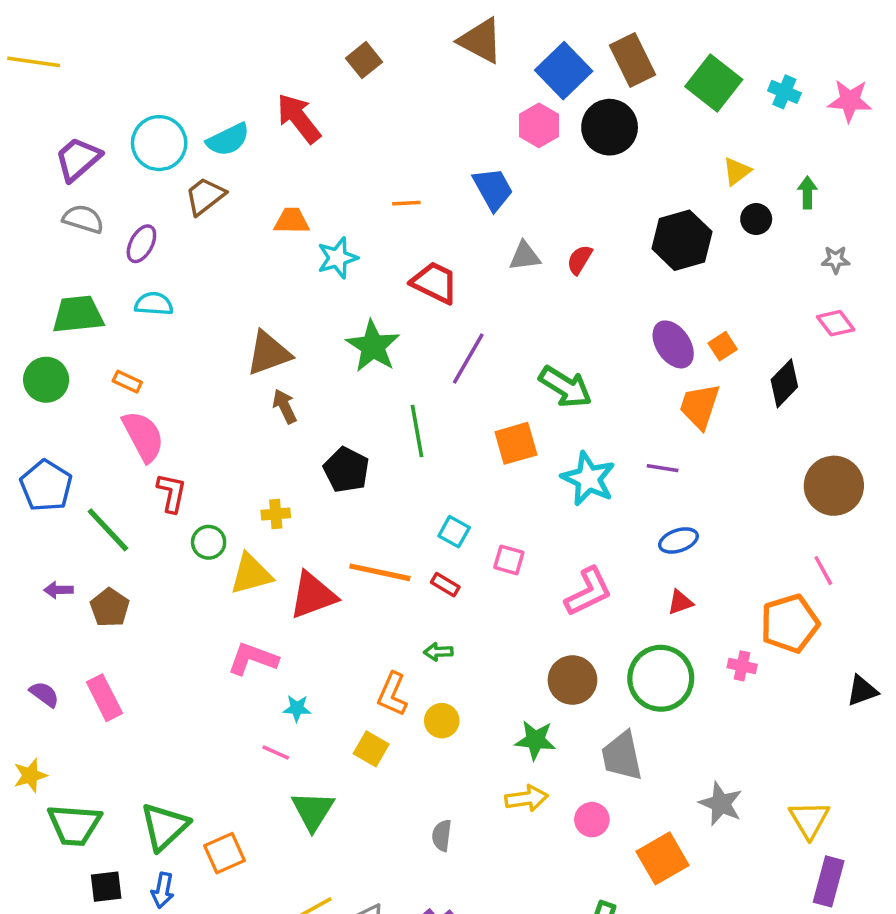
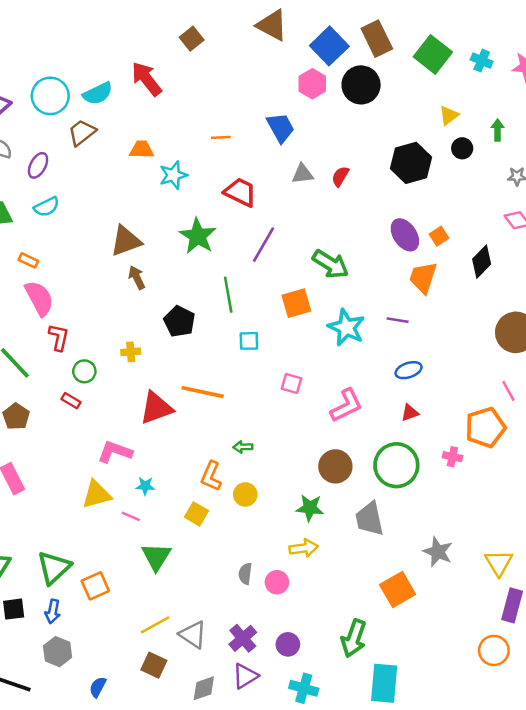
cyan semicircle: (154, 304) -> (47, 207), turned 150
cyan square: (454, 532) -> (249, 341), moved, turned -30
yellow triangle: (251, 574) -> (97, 494), moved
red rectangle: (445, 585) -> (71, 401), moved
pink circle: (592, 820) -> (277, 582), moved

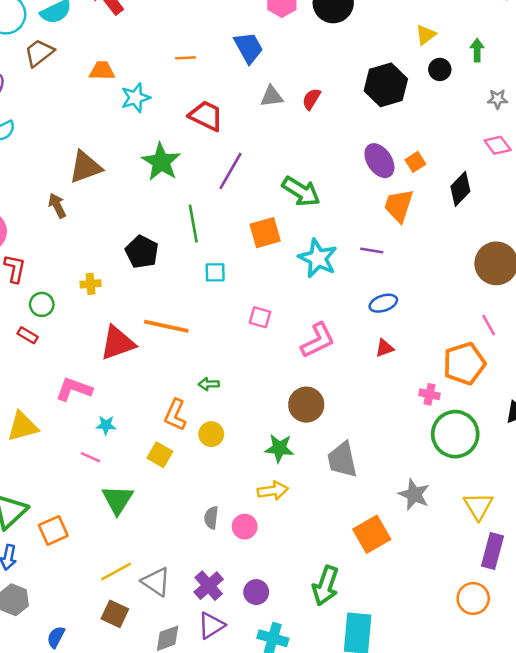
brown arrow: (137, 278) -> (57, 206), moved
green circle: (396, 465) -> (455, 434), moved
yellow triangle: (97, 494) -> (22, 426), moved

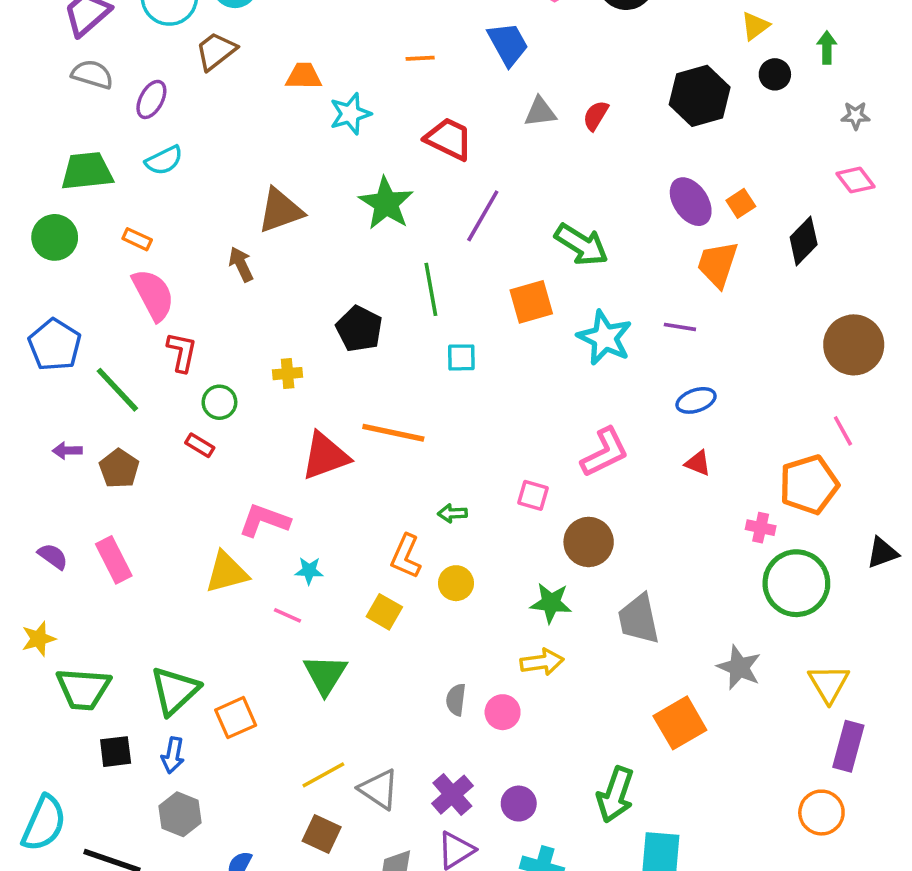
pink square: (260, 317) -> (533, 495), moved
red triangle: (385, 348) -> (698, 463), turned 42
yellow triangle: (22, 426) -> (227, 572), moved

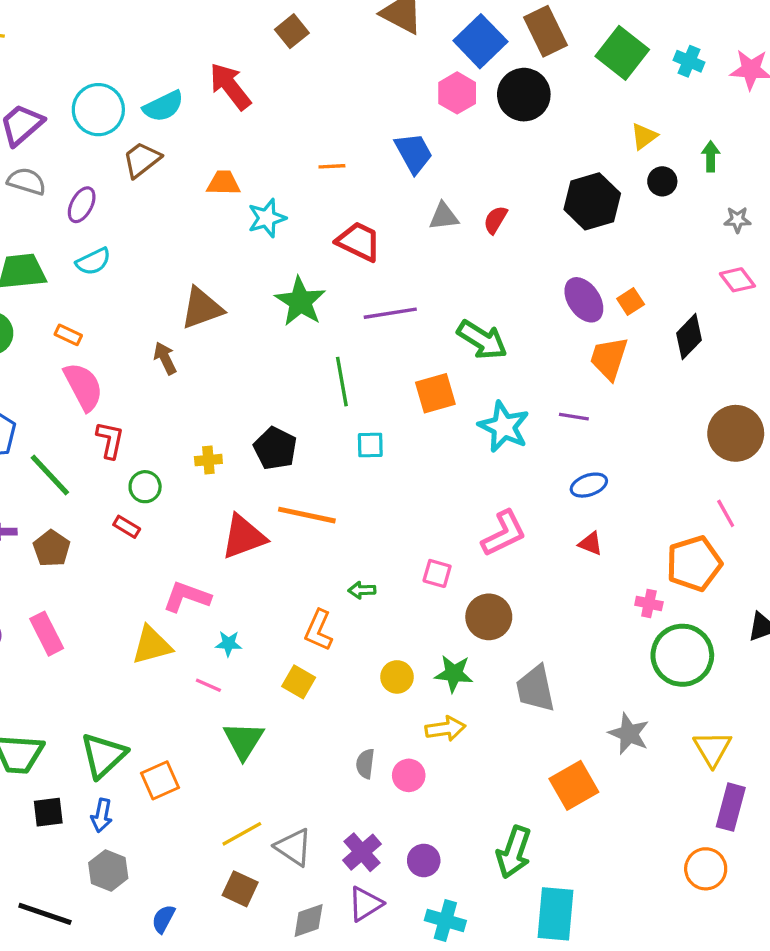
purple line: (483, 216) -> (390, 313), turned 51
black pentagon: (359, 329) -> (275, 448), moved
yellow circle: (456, 583) -> (397, 677), moved

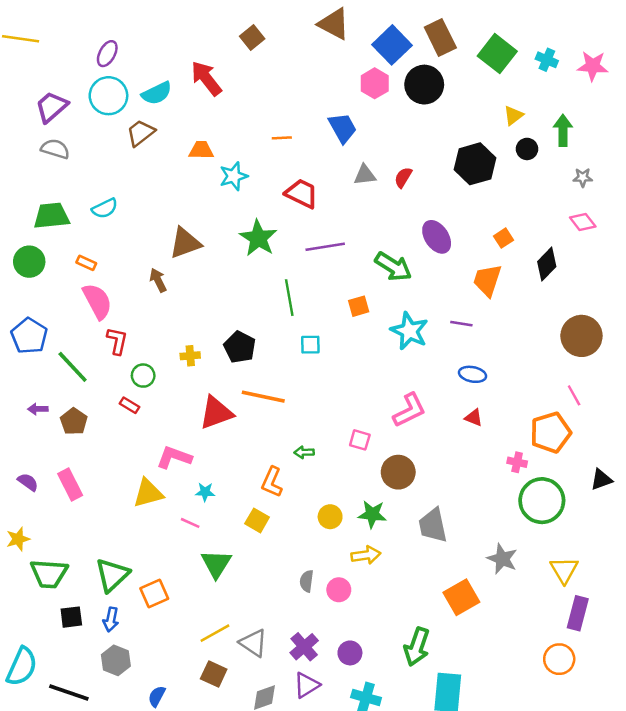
green arrow: (711, 156) -> (563, 130), size x1.4
purple ellipse: (82, 205) -> (107, 54), moved
purple ellipse: (584, 300) -> (437, 237), moved
orange square: (435, 393) -> (359, 306), size x0.7
blue ellipse: (589, 485) -> (473, 374), turned 30

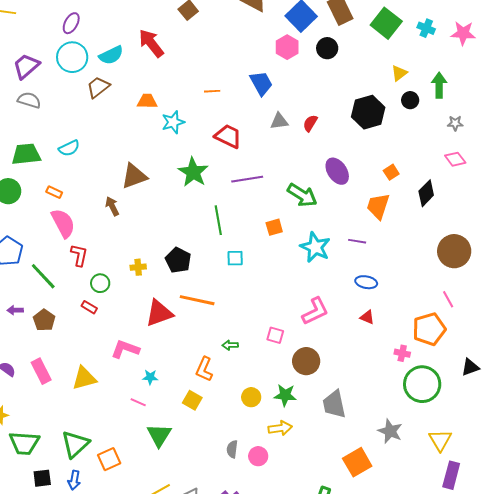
black circle: (424, 85) -> (327, 48), size x0.7
yellow triangle: (148, 493) -> (84, 378), moved

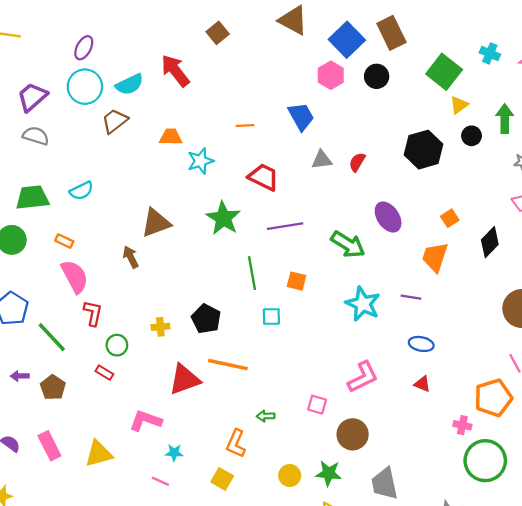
green square: (386, 23) -> (444, 72), moved
orange square: (274, 227) -> (297, 281), moved, turned 30

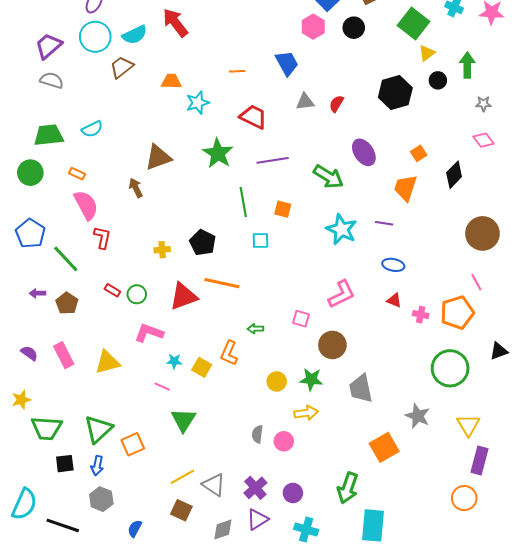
green circle: (117, 345) -> (137, 294), moved
pink cross: (462, 425) -> (421, 315), moved
yellow square: (222, 479) -> (202, 367), moved

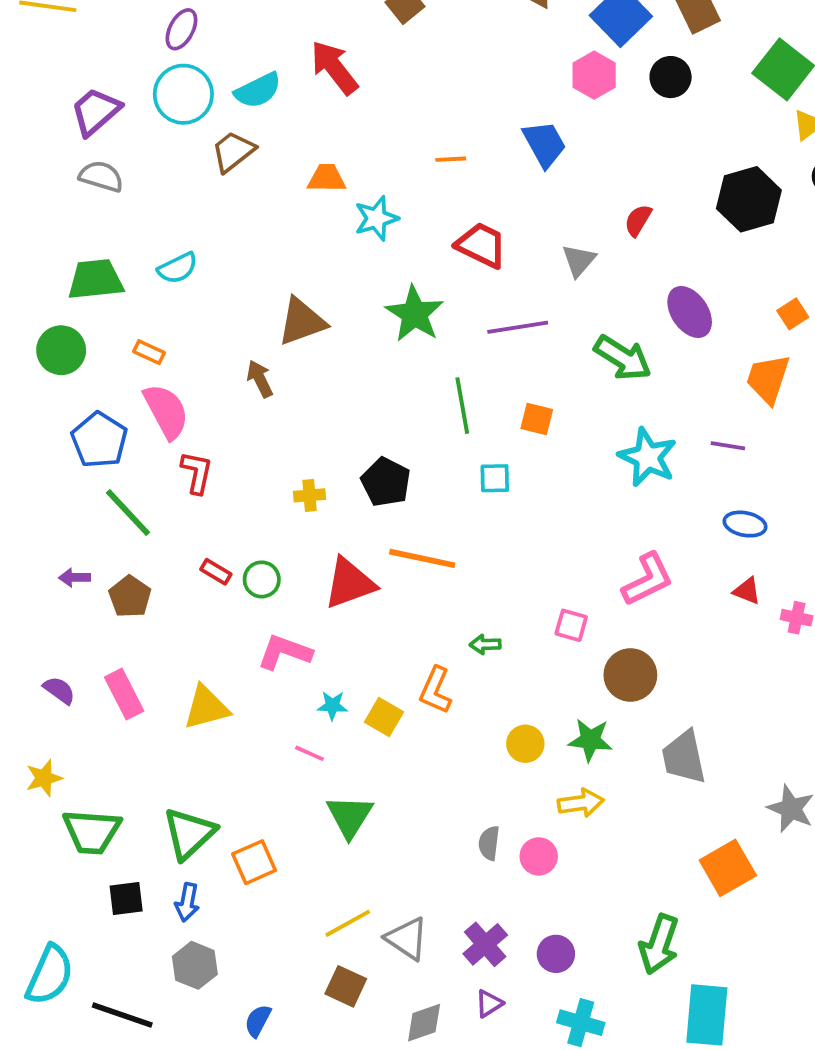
gray triangle: (305, 102) -> (579, 260), moved, turned -42
blue pentagon: (30, 233) -> (99, 440), moved
purple triangle: (257, 519) -> (489, 1004), size x0.7

